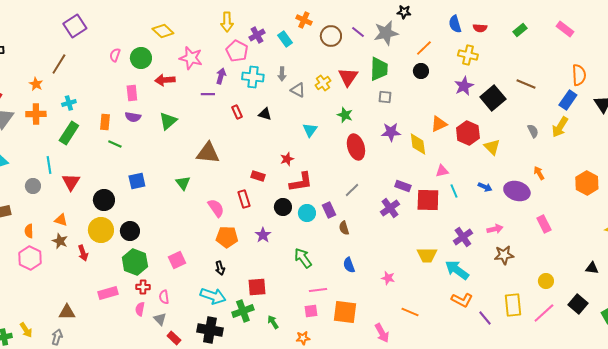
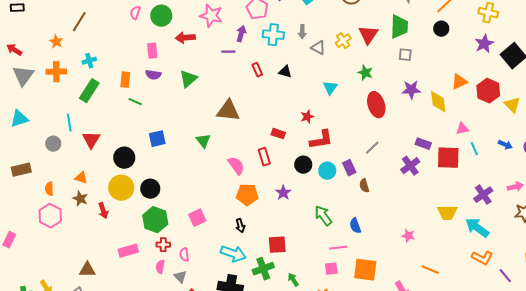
blue semicircle: (349, 265) -> (355, 226), moved

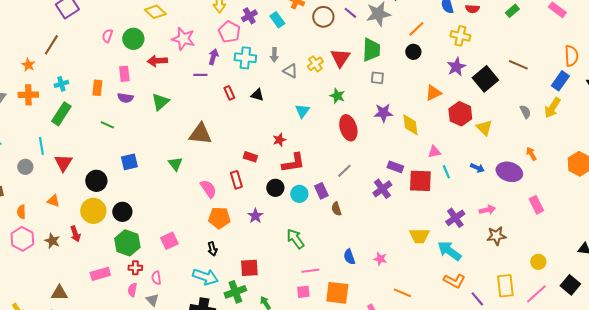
orange rectangle: (125, 80) -> (97, 88), moved
orange triangle: (459, 82) -> (433, 93), moved
brown star: (80, 199) -> (52, 241), moved
blue semicircle: (355, 226) -> (349, 257), moved

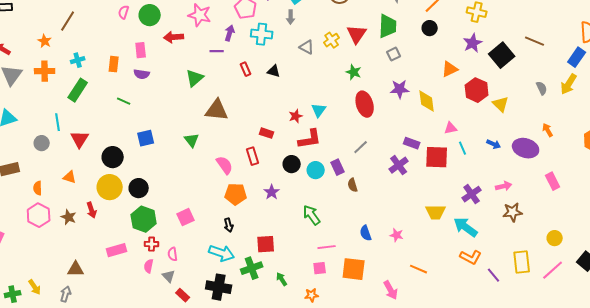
gray arrow: (274, 55) -> (291, 17), moved
gray square: (377, 78) -> (394, 54), turned -32
green triangle: (160, 102) -> (195, 78), moved
cyan triangle: (302, 111) -> (319, 110), moved

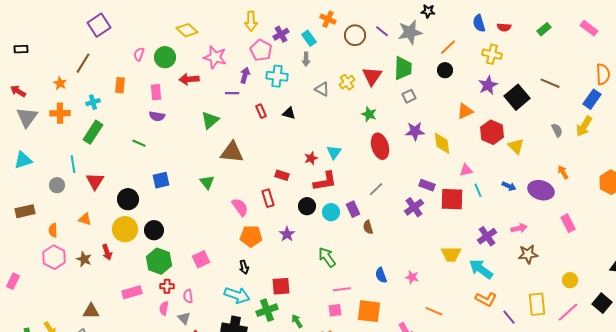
orange rectangle: (114, 64) -> (120, 85), moved

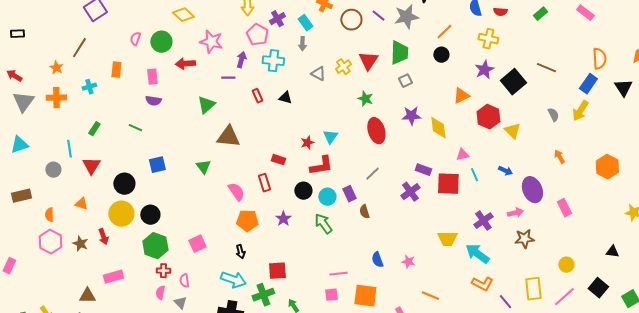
green rectangle: (93, 132) -> (94, 129), moved, size x0.6
purple ellipse: (541, 190) -> (532, 190), moved, turned 50
green arrow: (327, 257) -> (323, 224), moved
pink rectangle: (132, 292) -> (113, 277), moved

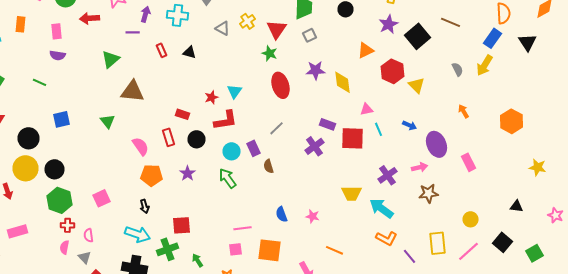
red triangle: (368, 61) -> (276, 29), moved
black circle: (303, 191) -> (196, 139), moved

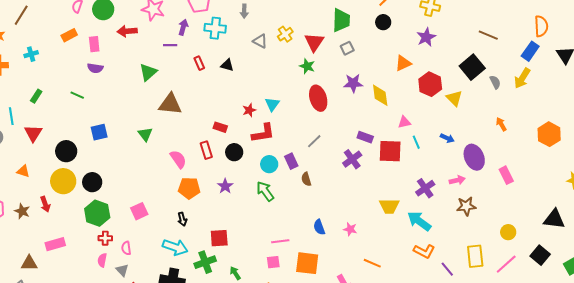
orange rectangle: (20, 24) -> (69, 35), moved, turned 56
black square: (418, 36) -> (472, 67), moved
black triangle: (516, 206) -> (554, 219), size x1.6

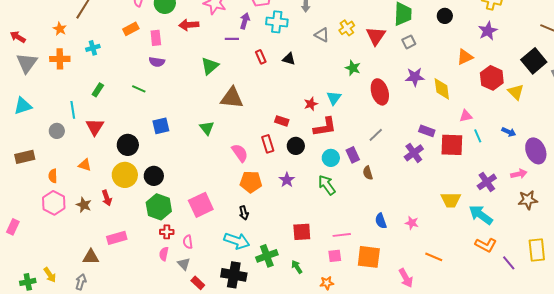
green star: (307, 66) -> (353, 68), moved
pink square: (139, 211) -> (201, 205), size x1.4
red square: (219, 238) -> (302, 232), moved

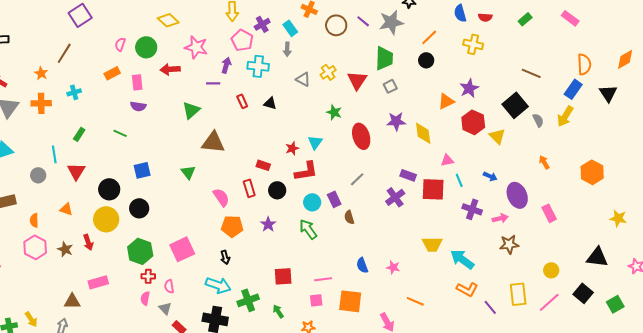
purple star: (488, 31) -> (469, 88), moved
black circle: (154, 176) -> (139, 208), moved
purple cross: (487, 182) -> (472, 209), moved, turned -36

